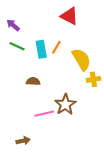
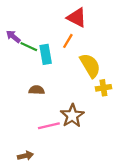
purple arrow: (13, 25) -> (13, 37), moved
green line: (17, 46) -> (29, 47), moved
orange line: (56, 47) -> (68, 41), moved

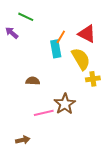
red triangle: (77, 18) -> (87, 34), moved
green line: (29, 47) -> (26, 17), moved
cyan rectangle: (46, 54) -> (56, 49), moved

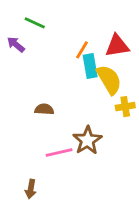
red triangle: (87, 34) -> (117, 46), turned -36
cyan rectangle: (56, 49) -> (90, 66), moved
brown arrow: (23, 140) -> (31, 189), turned 112

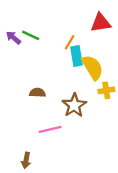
green line: (35, 23) -> (31, 35), moved
red triangle: (117, 46) -> (101, 23), moved
brown star: (87, 140) -> (74, 105), moved

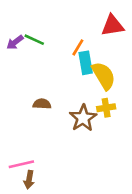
purple arrow: (13, 38) -> (15, 42), turned -77
yellow cross: (106, 90) -> (106, 108), moved
pink line: (50, 129) -> (21, 164), moved

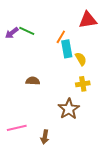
yellow semicircle: (104, 76) -> (81, 59), size x0.6
brown star: (83, 118) -> (69, 109), moved
brown arrow: (29, 180) -> (45, 137), moved

